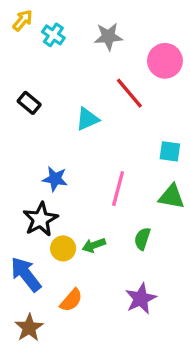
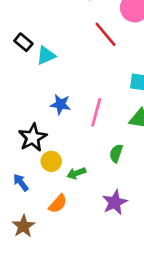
cyan triangle: (87, 119) -> (46, 55), moved
blue star: (55, 179) -> (60, 104), moved
green arrow: (94, 245) -> (76, 173), moved
blue arrow: (26, 274) -> (21, 183), size x0.6

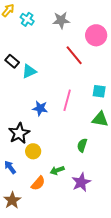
pink line: (96, 112) -> (67, 100), moved
green arrow: (76, 173) -> (57, 170), moved

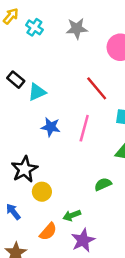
red line: (74, 55) -> (97, 88), moved
blue star: (40, 108) -> (51, 127), moved
green semicircle: (82, 145) -> (103, 184), turned 48
purple star: (81, 182) -> (83, 240), moved

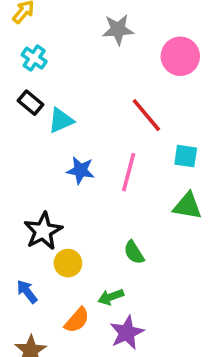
cyan cross: (34, 27) -> (34, 58), moved
green semicircle: (103, 184) -> (134, 252), moved, turned -98

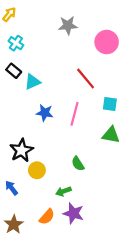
orange semicircle: (77, 320) -> (47, 217), moved
purple star: (127, 333) -> (73, 213), turned -30

